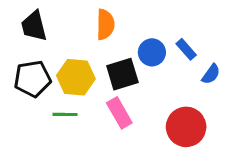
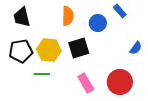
blue rectangle: (186, 49) -> (120, 11), moved
blue circle: (152, 52) -> (98, 23), moved
pink rectangle: (119, 113) -> (86, 83), moved

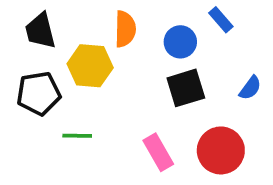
black square: (79, 48) -> (186, 88), moved
yellow hexagon: (49, 50) -> (90, 66), moved

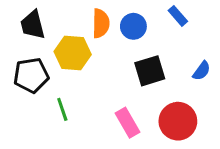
blue circle: (180, 42) -> (133, 26), moved
green line: (77, 136) -> (62, 109), turned 70

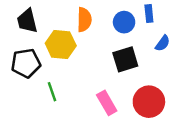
blue rectangle: (178, 16) -> (149, 13), turned 35
blue circle: (133, 26) -> (124, 22), moved
blue semicircle: (202, 71) -> (163, 43), moved

